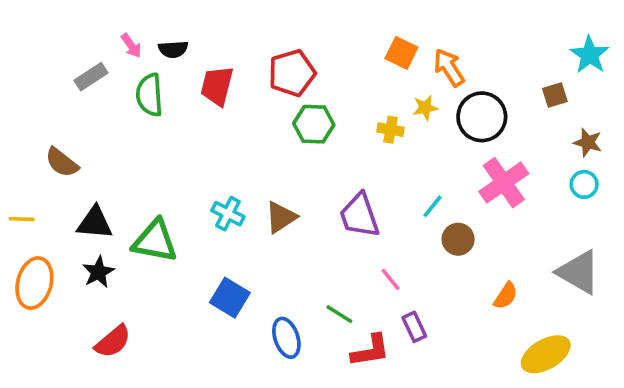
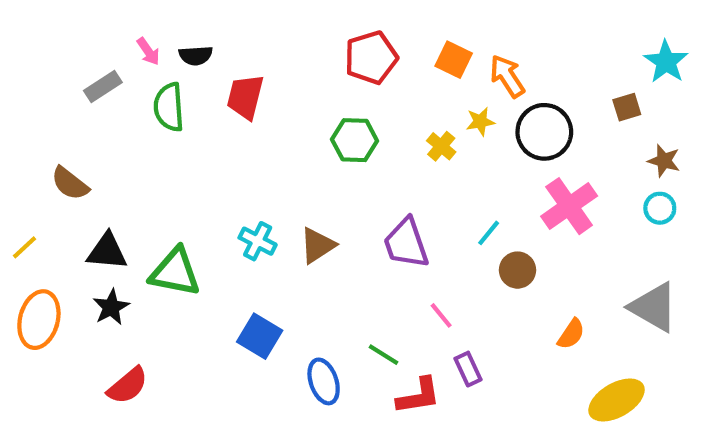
red pentagon: (292, 73) -> (371, 58), moved
yellow cross: (391, 130) -> (441, 146), turned 30
yellow line: (22, 219) -> (25, 247), turned -45

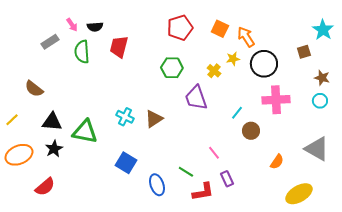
pink cross: (569, 206) -> (276, 100), turned 32
purple trapezoid: (406, 243) -> (196, 98), moved
orange ellipse: (39, 320) -> (19, 155), turned 52
red semicircle: (128, 386) -> (45, 187), moved

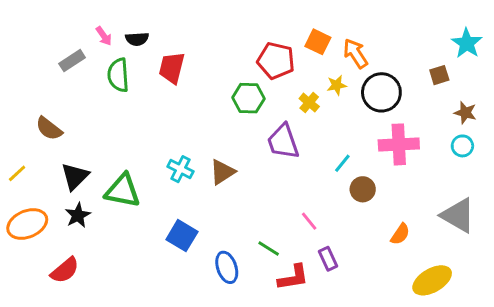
red pentagon: (180, 28) -> (276, 61), moved, turned 30
black triangle: (52, 122) -> (75, 176), turned -50

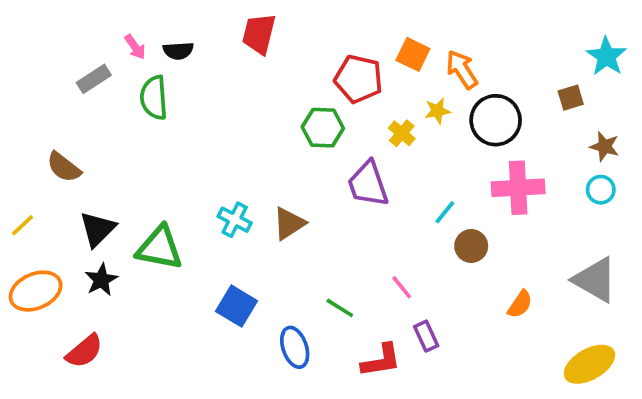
red trapezoid: (172, 68) -> (259, 34), moved
green line: (269, 249) -> (340, 308), moved
yellow ellipse: (432, 280) -> (589, 364), moved

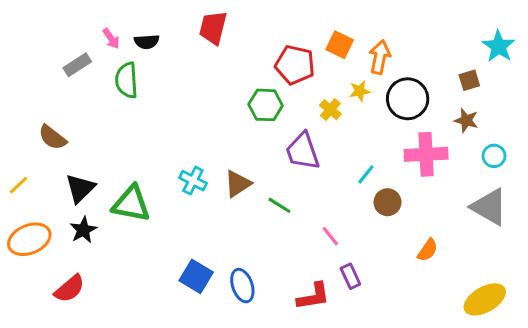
orange arrow: (462, 69) -> (380, 57), turned 44
brown star: (604, 146) -> (466, 120), moved
gray triangle: (595, 280) -> (489, 207), moved
blue square: (236, 306) -> (196, 276), moved
green line: (340, 308) -> (279, 205), moved

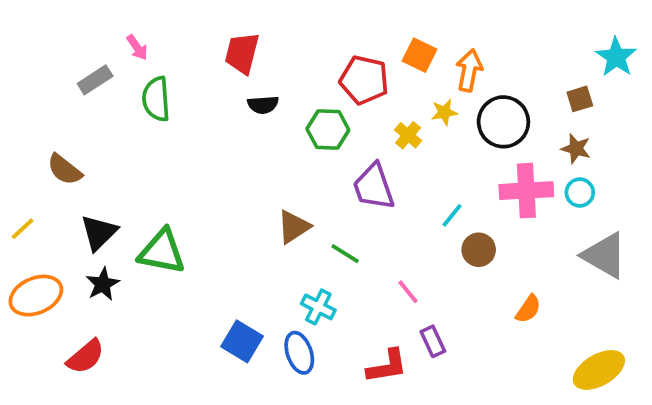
red trapezoid: (213, 28) -> (242, 53), moved
black semicircle: (147, 42) -> (263, 105), moved
cyan circle: (494, 156) -> (580, 192), moved
cyan cross: (193, 181) -> (318, 307), moved

